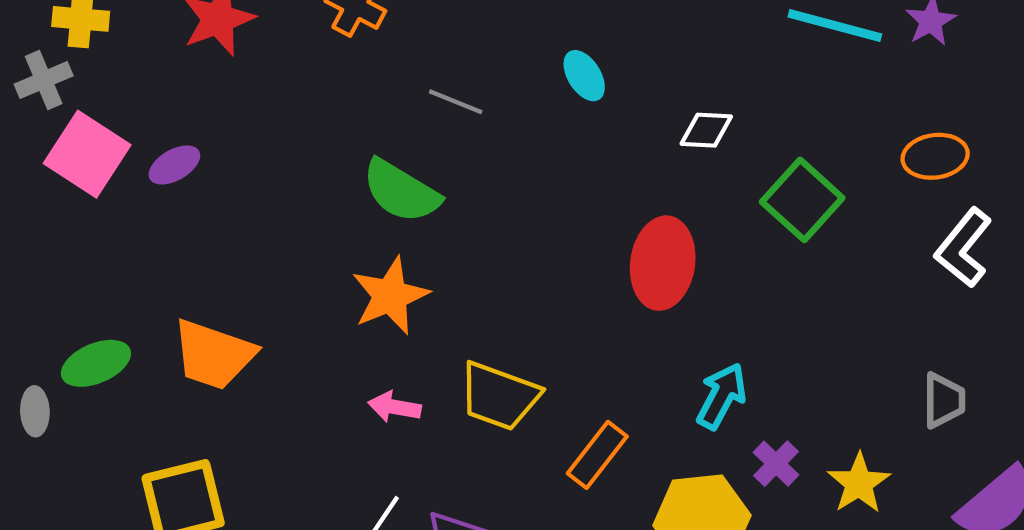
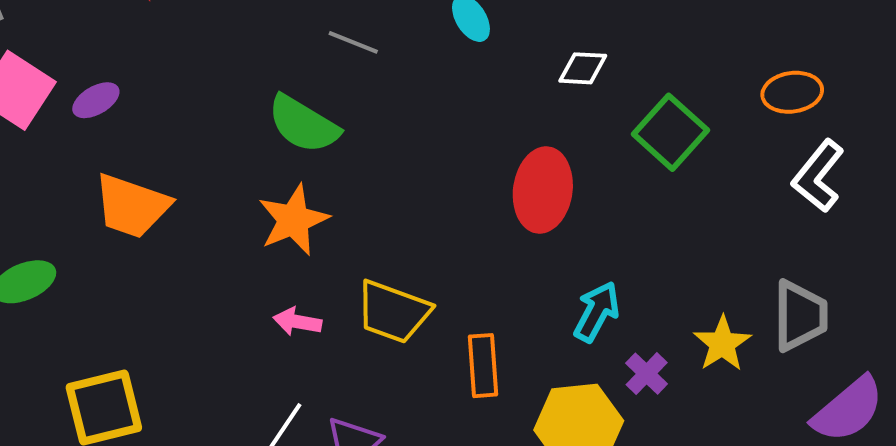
orange trapezoid: (214, 355) -> (132, 206), moved
gray trapezoid: (944, 400) -> (800, 316), size x1.4
orange rectangle: (597, 455) -> (483, 366), turned -42
yellow star: (859, 483) -> (722, 344), moved

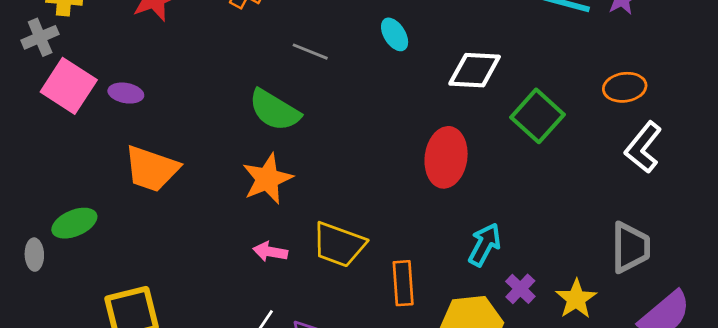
white diamond: (583, 68) -> (475, 70), size x1.5
purple ellipse: (96, 100) -> (126, 93), turned 40
yellow star: (722, 344) -> (576, 299), moved

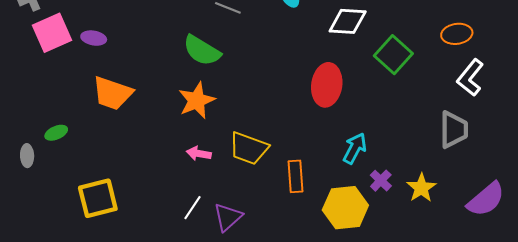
pink square: (69, 86) -> (52, 33), turned 33
green ellipse: (74, 223) -> (56, 133), size x0.7
gray trapezoid: (630, 247) -> (454, 130), moved

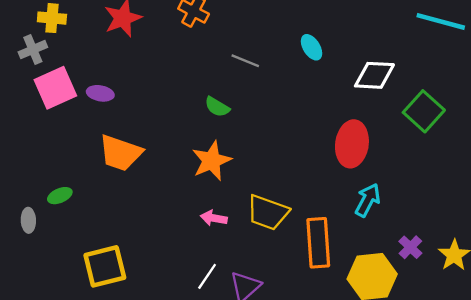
green semicircle: (202, 51) -> (217, 107), size x0.6
cyan arrow: (355, 148) -> (368, 200), moved
orange rectangle: (296, 176) -> (318, 243), size x1.4

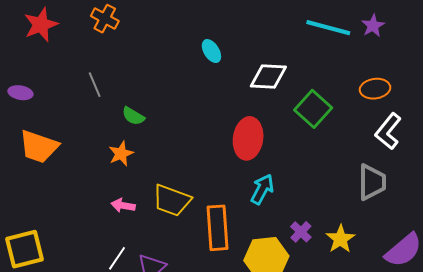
gray line: (245, 61) -> (95, 85), moved, turned 45
green semicircle: (217, 107) -> (133, 116), moved
orange star: (212, 161) -> (121, 154), size x0.7

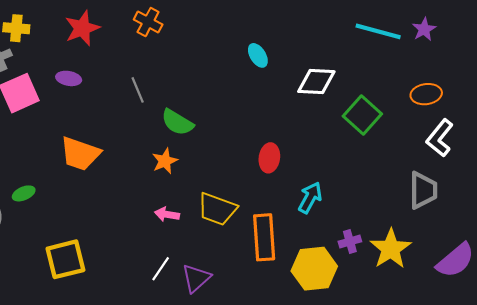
purple ellipse: (20, 93) -> (69, 78), moved
green semicircle: (133, 116) -> (177, 122), size x1.4
red ellipse: (248, 138) -> (269, 158), moved, size x0.7
purple cross: (301, 232) -> (350, 242), turned 30
yellow star: (340, 239) -> (391, 249), size x1.4

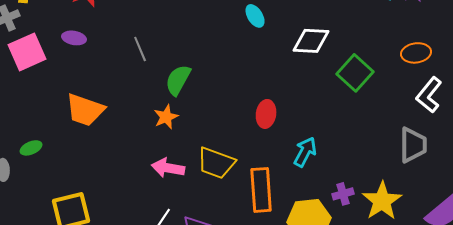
green semicircle: (177, 122) -> (178, 80), turned 88
pink arrow: (167, 214) -> (168, 168), size x1.4

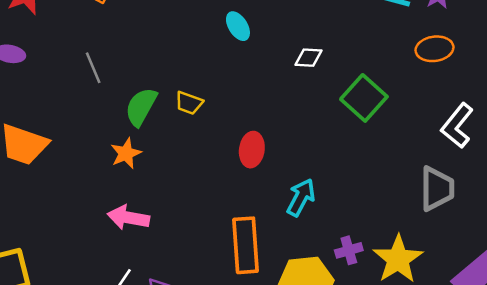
white diamond: (311, 41) -> (309, 58), size x0.6
orange ellipse: (416, 53) -> (434, 49), moved
yellow trapezoid: (216, 163) -> (189, 103), moved, size x0.6

